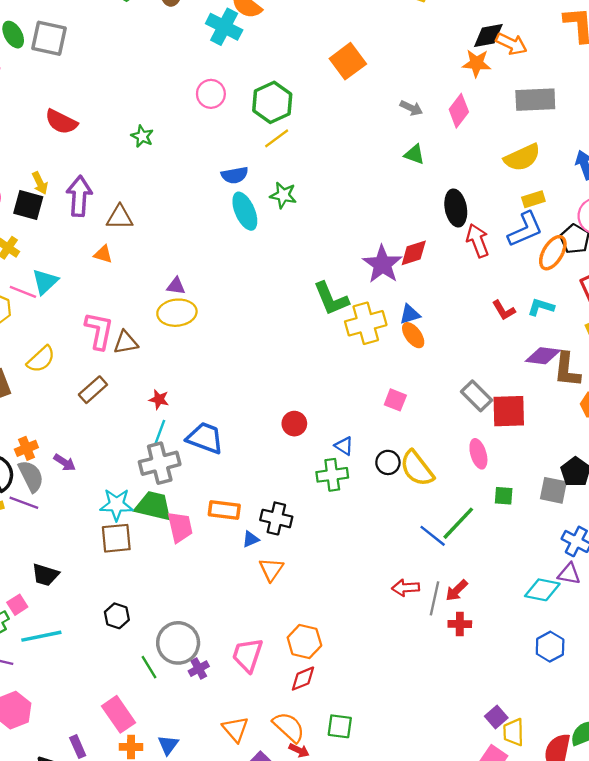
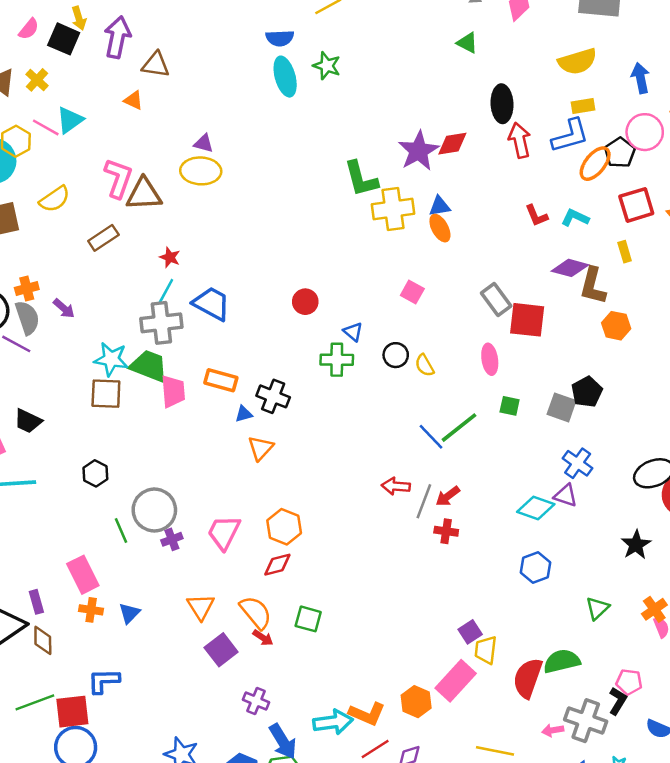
brown triangle: (126, 342) -> (144, 194), size x1.4
yellow semicircle: (417, 468) -> (425, 365), size x0.6

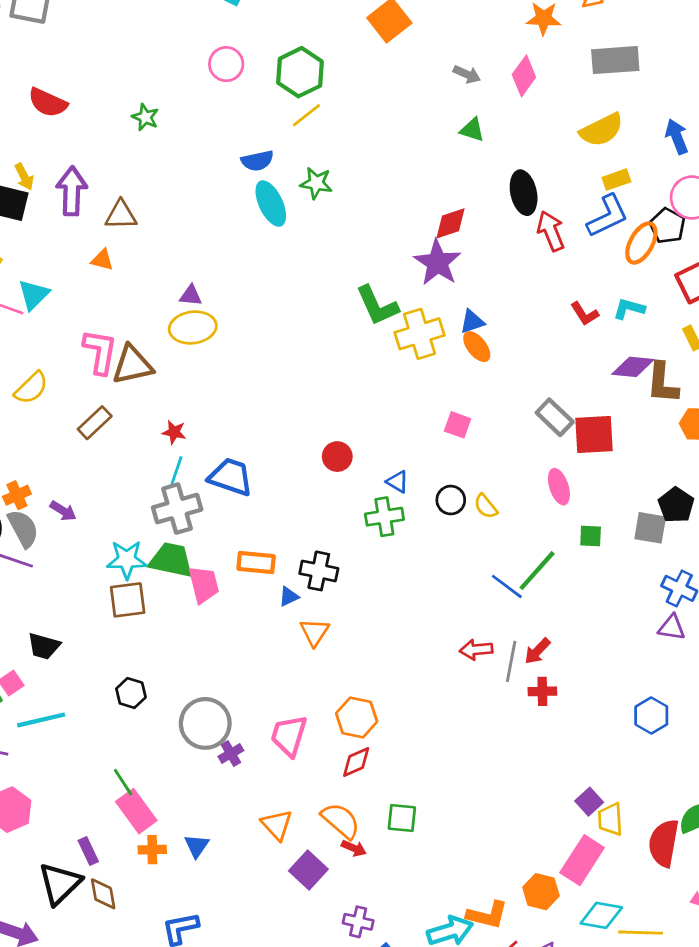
red diamond: (452, 144) -> (451, 223), moved
cyan diamond: (536, 508) -> (601, 915), moved
green line: (121, 531) -> (123, 782), moved

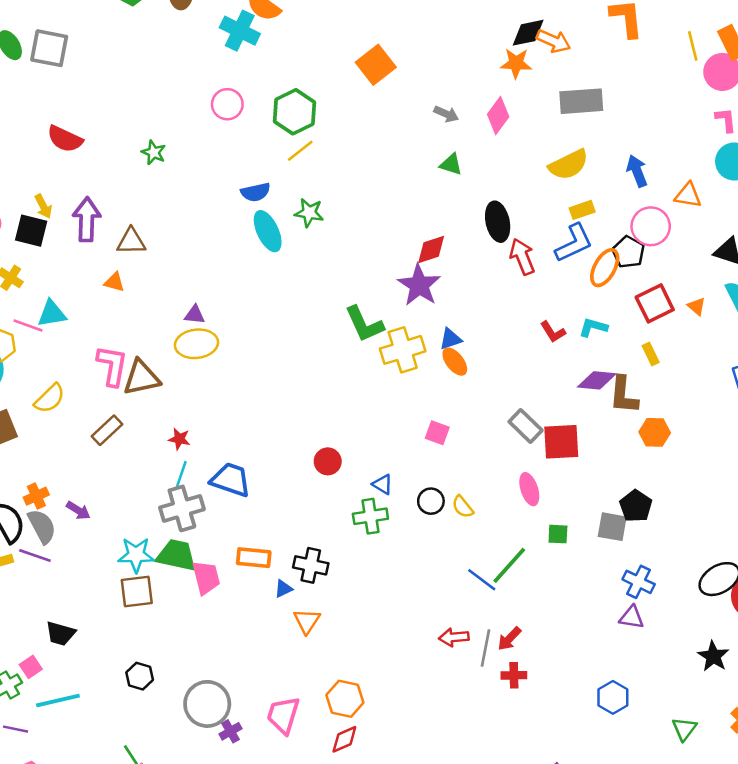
cyan triangle: (34, 295) -> (52, 314), turned 36

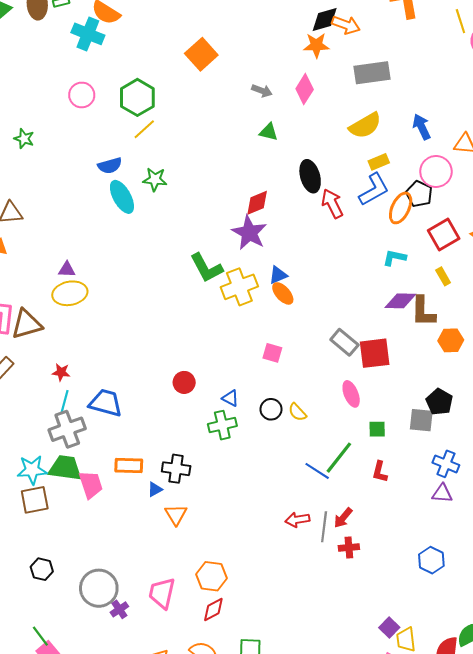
red L-shape: (553, 332) -> (380, 472), moved, turned 50

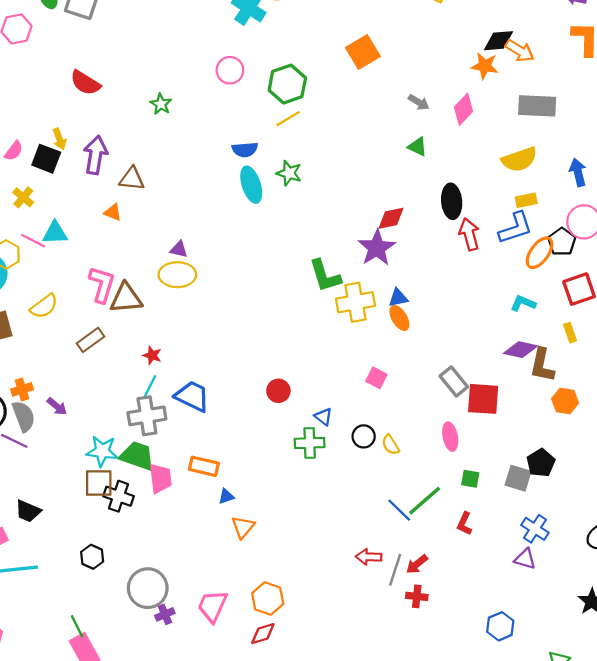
black cross: (176, 469) -> (119, 496), moved

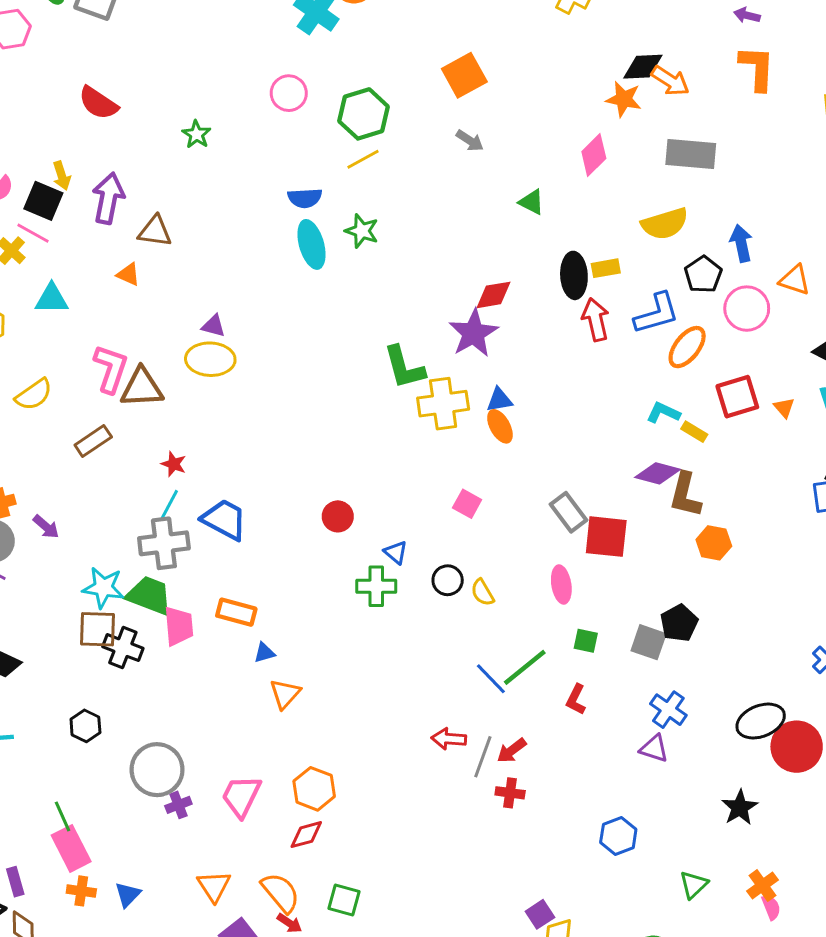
gray arrow: (419, 102) -> (470, 141), moved
yellow rectangle: (526, 200) -> (606, 268), moved
pink line: (33, 241) -> (33, 233), moved
black pentagon: (562, 242) -> (703, 275), moved
yellow rectangle: (570, 333) -> (694, 432), moved, turned -42

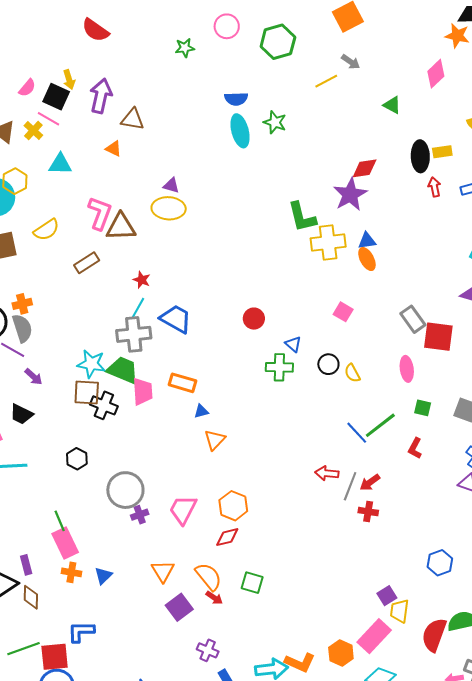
green star: (196, 134) -> (185, 48), moved, turned 30
yellow line: (363, 159) -> (326, 81), moved
red arrow: (596, 320) -> (434, 187), size x0.7
purple arrow: (46, 527) -> (34, 377), moved
blue hexagon: (618, 836) -> (440, 563), moved

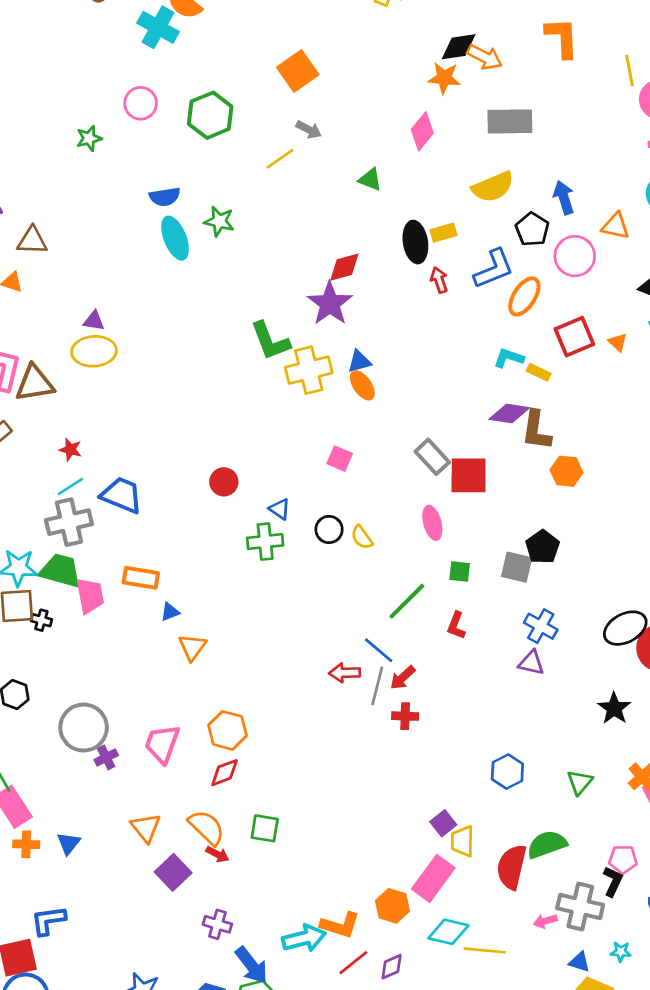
cyan line: (138, 308) -> (70, 486), turned 35
black cross: (104, 405) -> (41, 620), size x0.6
blue line: (357, 433) -> (379, 650), moved

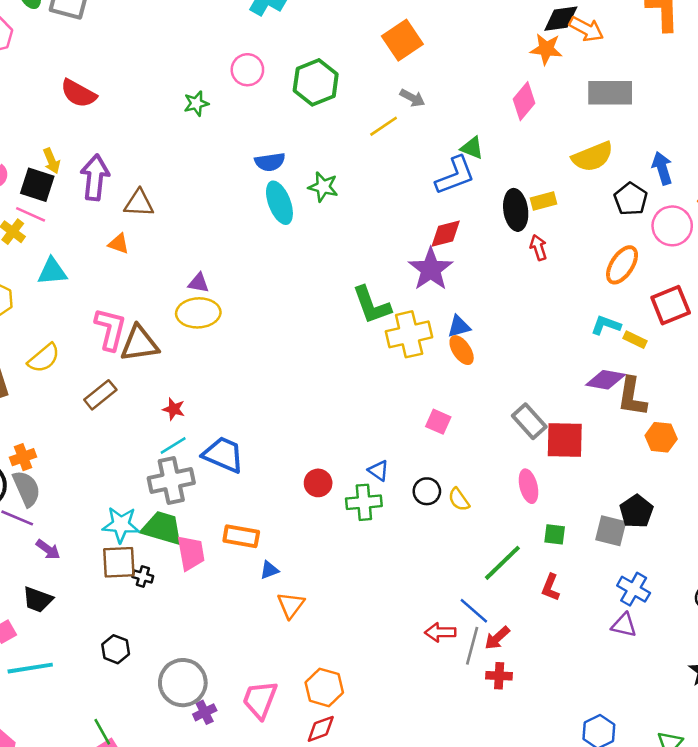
blue L-shape: (494, 269) -> (455, 176), moved
red circle: (224, 482) -> (318, 483), moved

